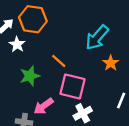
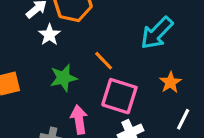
orange star: (111, 63) -> (170, 82), moved
pink arrow: (44, 106) -> (79, 120), turned 114

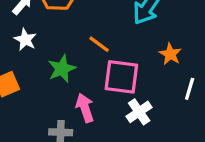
white star: (49, 35) -> (25, 40), moved

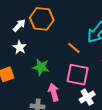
orange line: (99, 44) -> (74, 48), moved
green star: (62, 69) -> (41, 67), turned 30

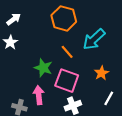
orange hexagon: (42, 19) -> (64, 18), moved
green star: (41, 67) -> (43, 68), moved

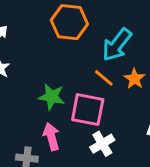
orange line: (67, 52) -> (104, 78), moved
orange star: (101, 73) -> (134, 79), moved

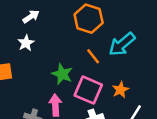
orange line: (104, 78) -> (93, 56), moved
orange star: (134, 79) -> (120, 90), moved

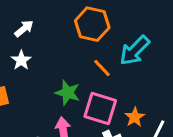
orange star: (120, 90) -> (135, 117), moved

